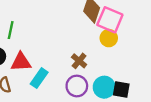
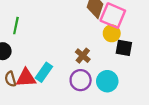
red triangle: (21, 62) -> (26, 78), moved
black square: (121, 89) -> (124, 48), moved

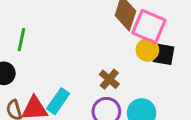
black square: (124, 48) -> (164, 54), moved

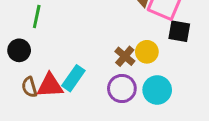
yellow circle: (147, 50) -> (147, 52), moved

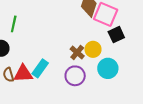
black square: (179, 31) -> (116, 35), turned -35
cyan circle: (157, 90) -> (108, 68), moved

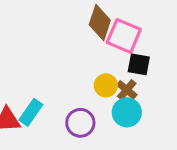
black square: (116, 35) -> (139, 64), turned 35
brown cross: (77, 53) -> (127, 90), moved

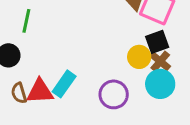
black square: (139, 64) -> (157, 42), moved, turned -30

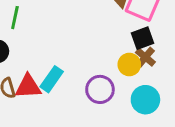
yellow circle: (139, 57) -> (129, 64), moved
cyan circle: (160, 84) -> (145, 100), moved

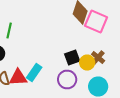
black square: (142, 38) -> (72, 58), moved

